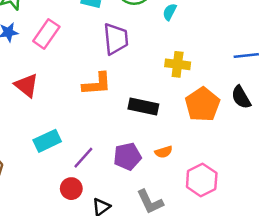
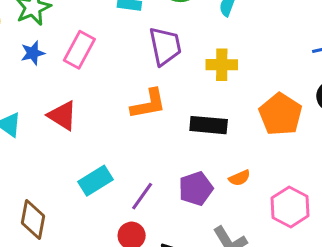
yellow cross: (178, 64) -> (222, 65), moved

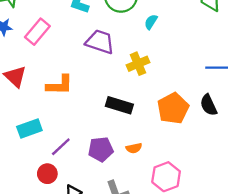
purple trapezoid: (165, 46) -> (100, 42), turned -72
yellow cross: (222, 65) -> (138, 64), turned -35
orange L-shape: (148, 104) -> (60, 85), moved

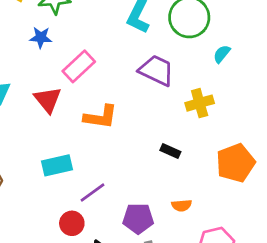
pink rectangle: (37, 32) -> (79, 66), moved
black rectangle: (119, 105) -> (170, 151), size x0.6
purple pentagon: (101, 149) -> (138, 218), moved

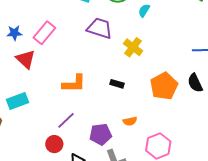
blue star: (41, 37) -> (14, 33), moved
yellow cross: (200, 103) -> (133, 47), turned -30
orange L-shape: (100, 117) -> (74, 84), moved
cyan rectangle: (57, 165) -> (17, 101), moved

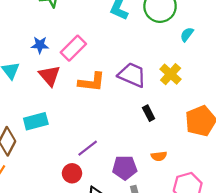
purple trapezoid: (100, 28) -> (132, 75), moved
orange L-shape: (74, 84) -> (92, 82), moved
black rectangle: (117, 84) -> (149, 113), turned 40

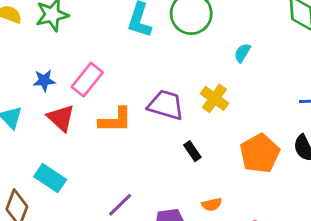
cyan semicircle: (187, 34) -> (242, 53), moved
cyan rectangle: (36, 121) -> (50, 178), turned 55

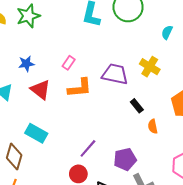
pink rectangle: (87, 80) -> (69, 63), moved, size x0.6
orange semicircle: (212, 204) -> (153, 126), moved, turned 96

